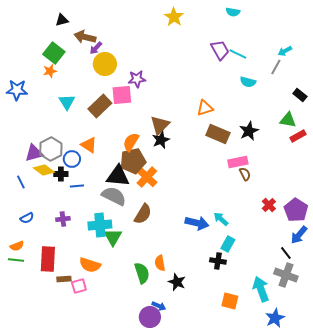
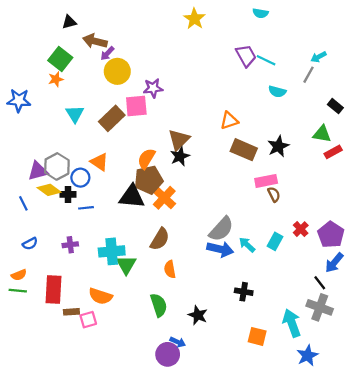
gray semicircle: (114, 196) -> (221, 229), moved, turned 105
cyan rectangle: (228, 244) -> (275, 241), moved
orange semicircle: (160, 263) -> (170, 269), moved

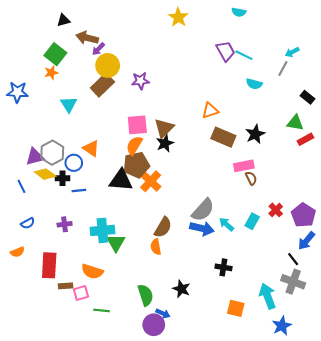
pink square: (136, 106) -> (137, 125), moved
brown rectangle: (112, 118) -> (102, 85), moved
brown semicircle: (160, 239) -> (163, 227), moved
green line: (18, 291) -> (101, 310), moved
green semicircle: (159, 305) -> (146, 295), moved

